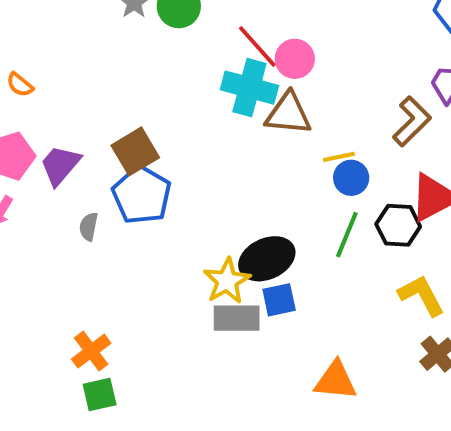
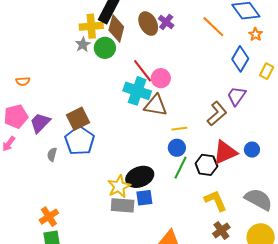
orange semicircle: (20, 85) -> (23, 81), turned -48
blue circle: (351, 178) -> (177, 148), moved

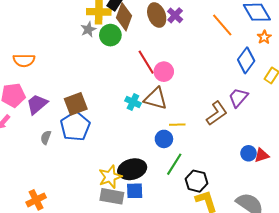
orange semicircle: (23, 81) -> (24, 60), size x1.5
cyan cross: (137, 91) -> (133, 102), moved, size x0.6
blue circle: (177, 148) -> (164, 139), moved
red triangle: (225, 152) -> (262, 155), moved, size x0.6
black hexagon: (206, 165) -> (197, 181), moved

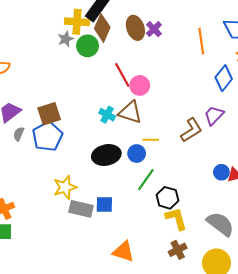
orange line: (222, 25) -> (201, 41), turned 30
gray semicircle: (46, 137) -> (19, 134), moved
black ellipse: (132, 169) -> (106, 155), moved
yellow star: (110, 177) -> (65, 187), moved

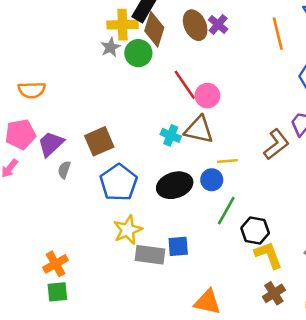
blue pentagon: (47, 136) -> (119, 183), moved

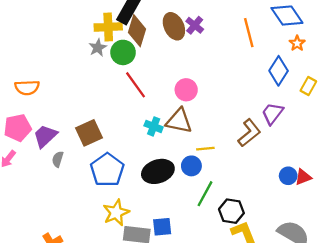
red line: (185, 85) -> (135, 85), moved

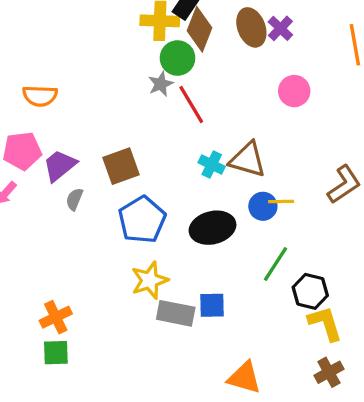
gray star: (98, 48) -> (161, 84), moved
pink circle: (186, 90) -> (294, 91), moved
blue circle: (191, 166) -> (263, 206), moved

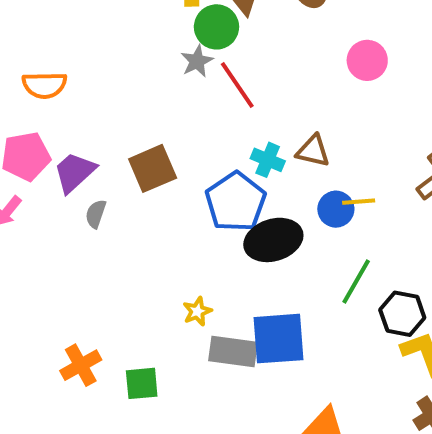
brown triangle: (248, 160) -> (313, 151), size x0.7
blue pentagon: (142, 220) -> (236, 202), moved
yellow star: (150, 280) -> (197, 311), size x0.6
blue square: (212, 305) -> (278, 339), size x1.6
green square: (56, 353) -> (142, 383), moved

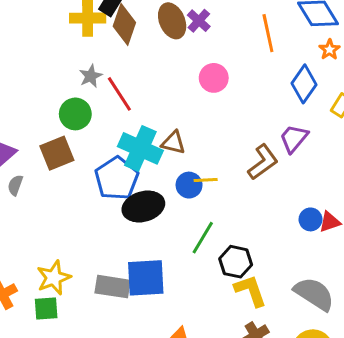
green circle: (216, 27) -> (75, 114), moved
cyan cross: (268, 160) -> (140, 148), size x1.8
yellow star: (197, 311) -> (54, 278), moved, size x1.6

